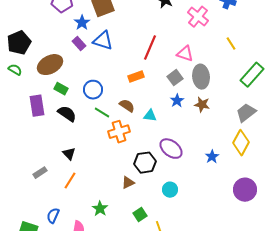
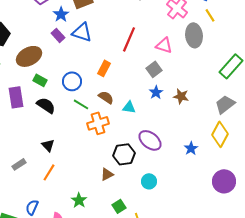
yellow line: (231, 44) -> (210, 15), moved
orange rectangle: (136, 77) -> (104, 68), moved, turned -42
gray ellipse: (201, 77) -> (194, 35), moved

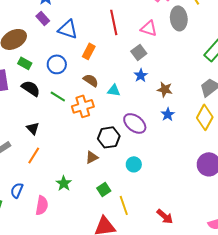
blue triangle: (82, 32) -> (68, 29), moved
red line: (129, 39) -> (114, 22), turned -35
brown star: (181, 96) -> (165, 89), moved
green line: (81, 104) -> (58, 96), moved
blue star: (191, 148) -> (168, 114), moved

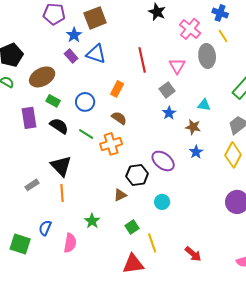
pink triangle: (149, 28) -> (177, 66), turned 42
blue triangle: (68, 29) -> (96, 54), moved
cyan triangle: (114, 90) -> (204, 105), moved
black triangle: (33, 128) -> (61, 166), size x1.6
orange line: (34, 155) -> (62, 193), turned -36

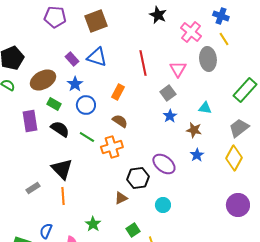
blue star: (74, 35) -> (75, 84), moved

